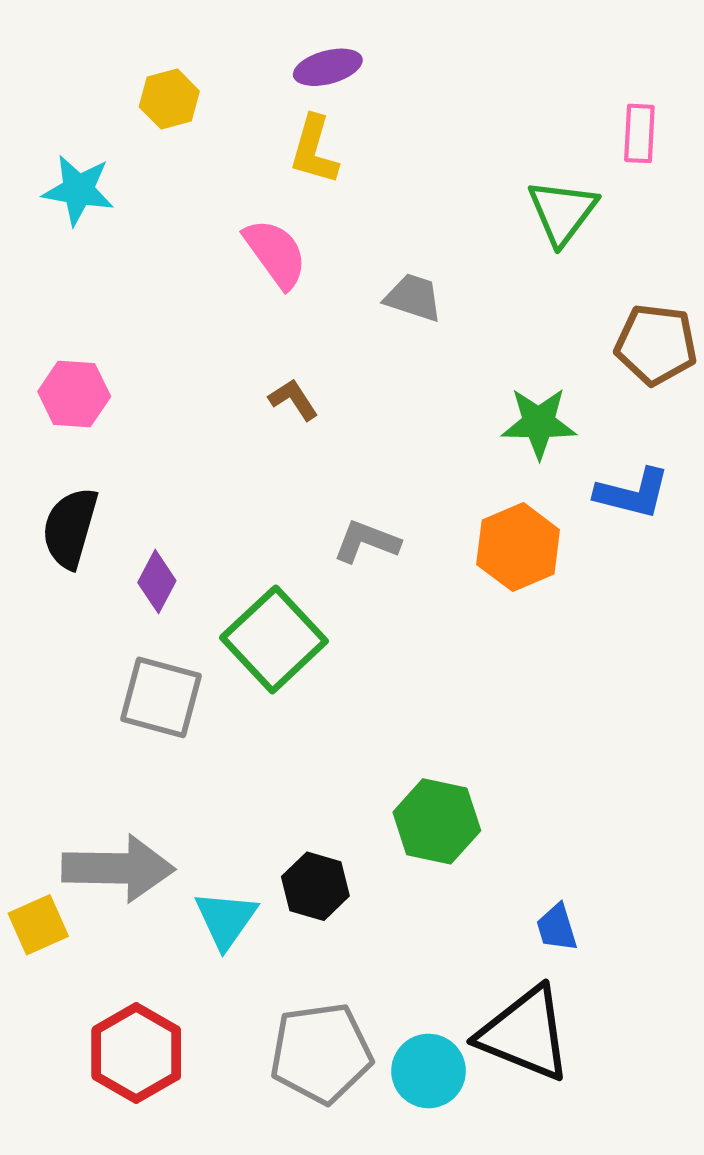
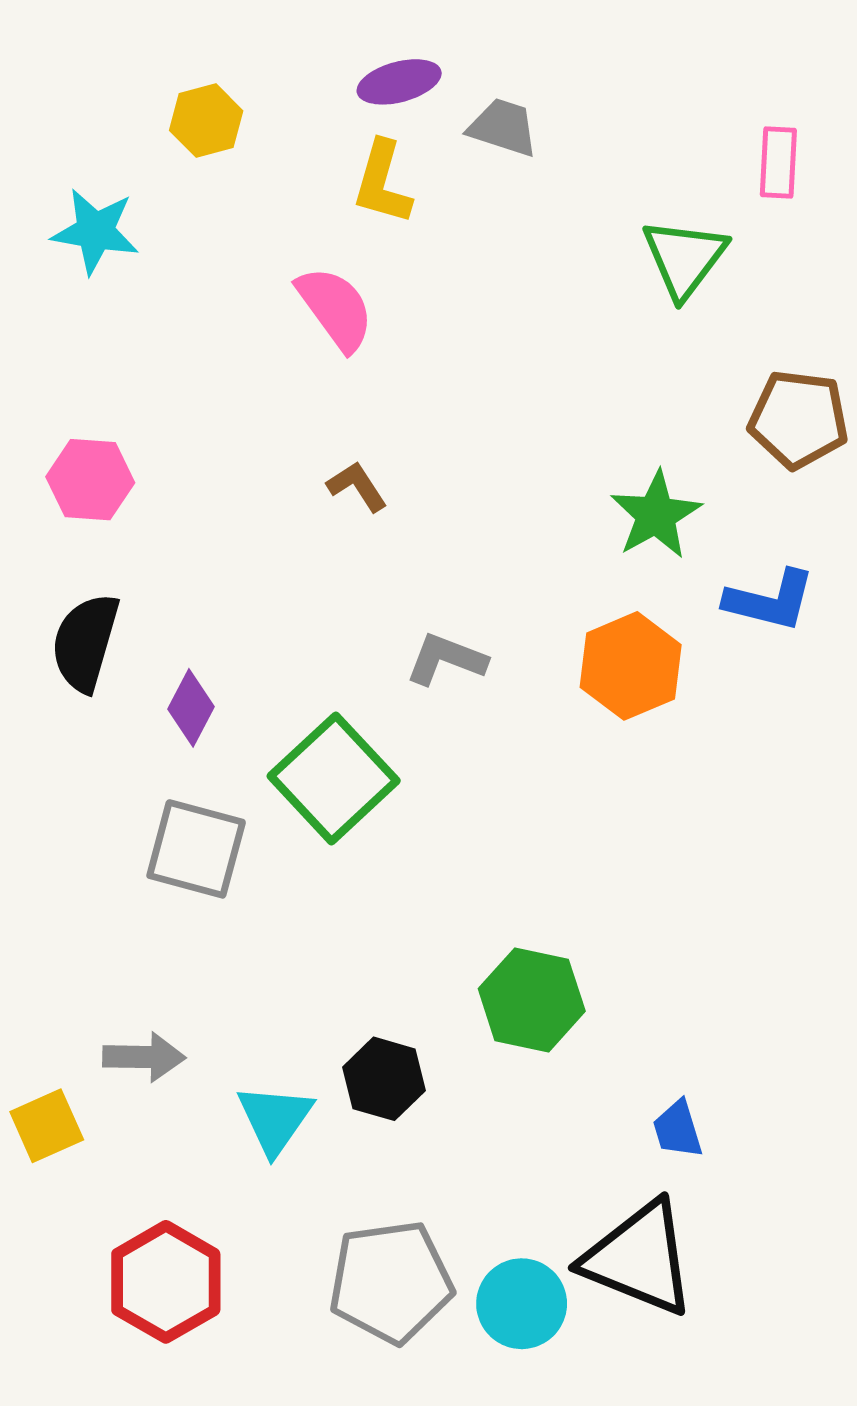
gray trapezoid: (413, 298) -> (503, 127), moved
green star: (539, 423) -> (656, 515), turned -30
gray arrow: (118, 868) -> (144, 1057), size x0.6

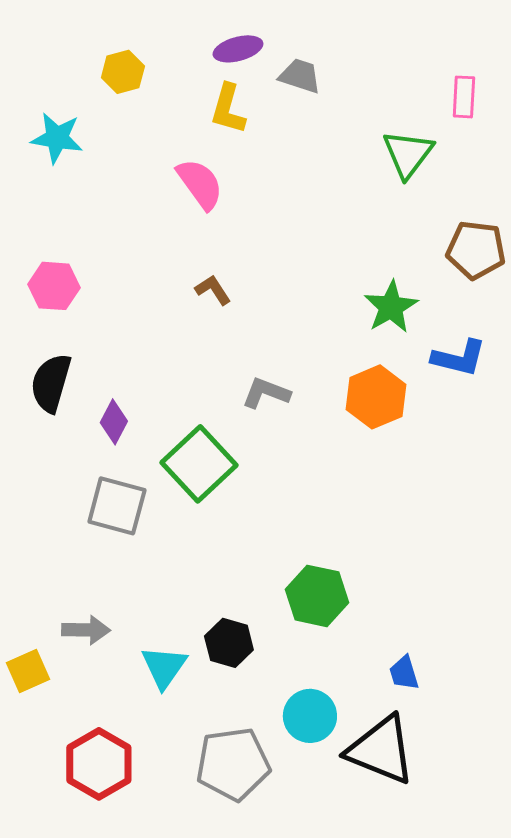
cyan circle: (522, 1304) -> (310, 716), moved

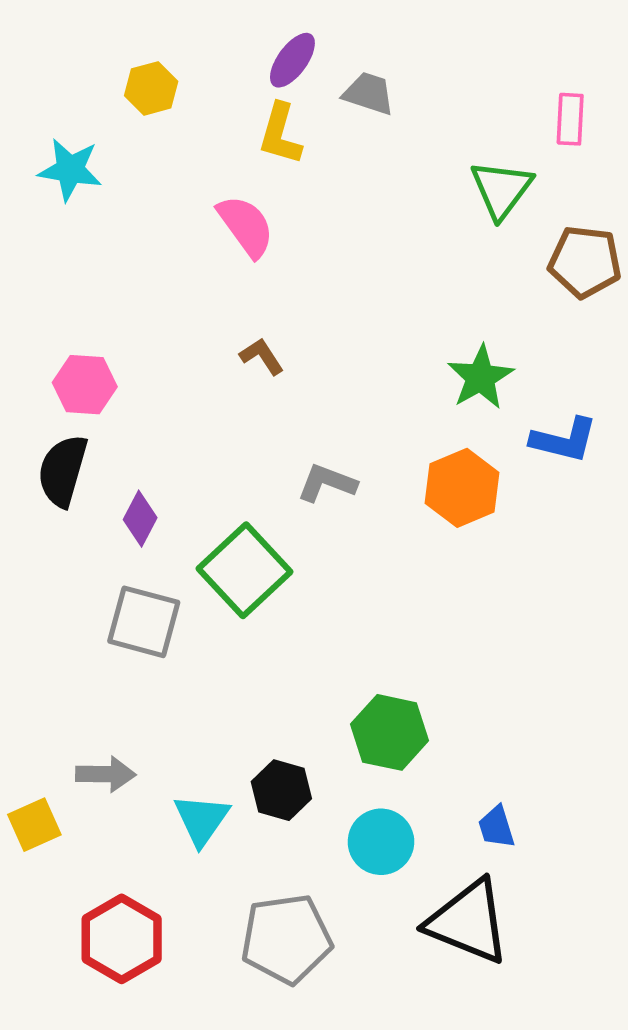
purple ellipse: (238, 49) -> (292, 60), turned -39
brown pentagon: (476, 250) -> (585, 262), moved
pink hexagon: (54, 286) -> (85, 385), moved
cyan circle: (310, 716) -> (381, 842), moved

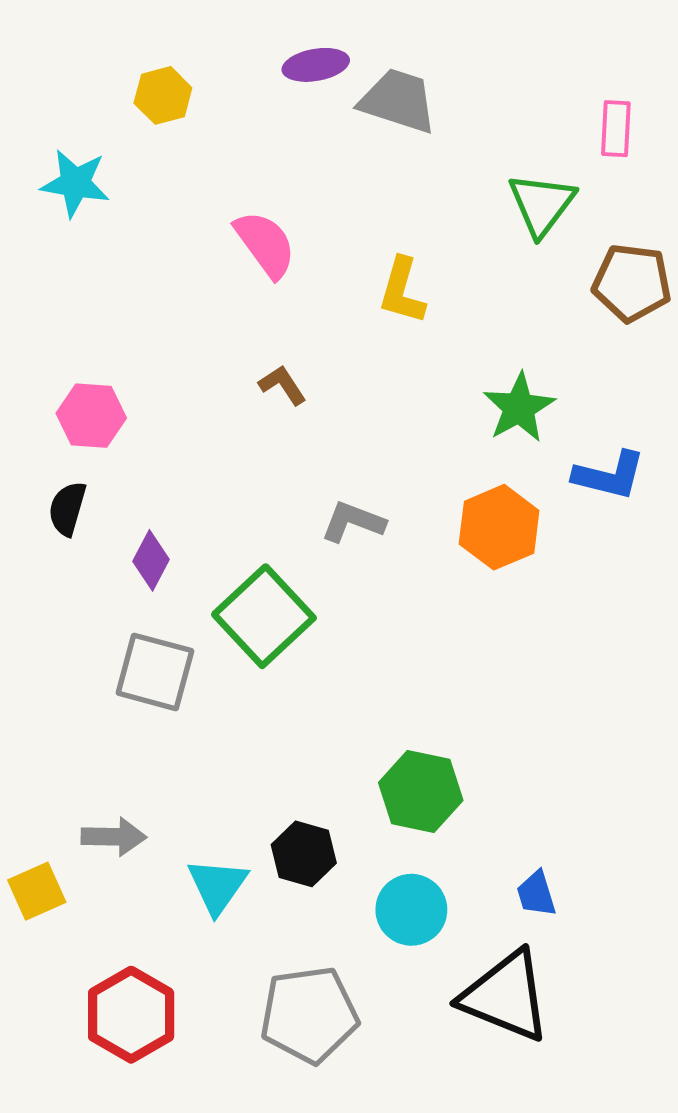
purple ellipse: (292, 60) -> (316, 65), turned 44
gray trapezoid: (369, 93) -> (398, 101), size x1.4
yellow L-shape: (280, 134) -> (402, 291), moved
black semicircle: (63, 471) -> (67, 509), size x0.7

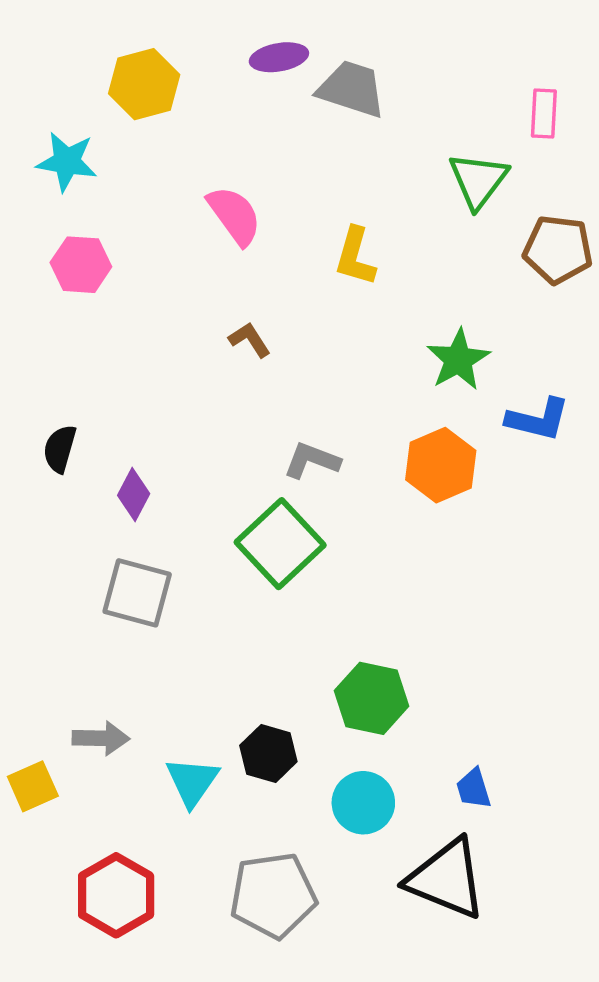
yellow hexagon: (163, 95) -> (144, 84), size x1.4
pink hexagon: (91, 416) -> (81, 265), moved
green square: (264, 616) -> (280, 544), moved

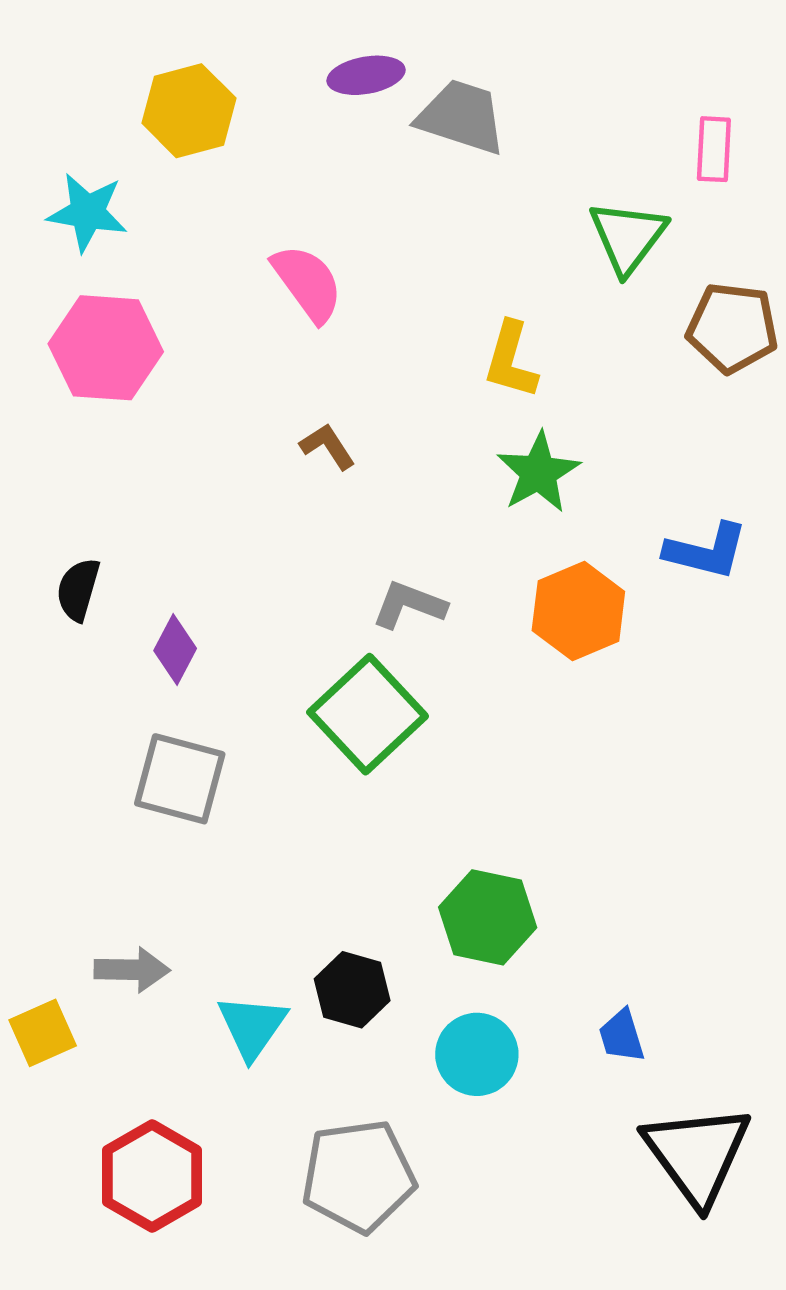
yellow L-shape: (355, 256) -> (511, 360), moved
pink hexagon: (81, 265) -> (106, 348), size x1.4
green star: (458, 360) -> (538, 472), moved
black triangle: (447, 879) -> (697, 1154), moved, turned 32

